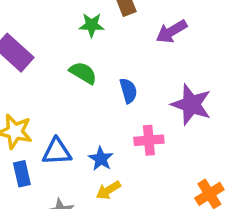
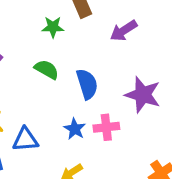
blue semicircle: (128, 91) -> (87, 84), size x1.4
blue star: (101, 159) -> (75, 129), moved

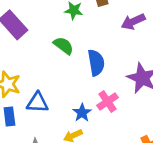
pink cross: (106, 127) -> (107, 101), turned -35
blue star: (75, 129) -> (82, 113), moved

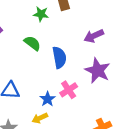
purple arrow: (133, 22) -> (94, 36), moved

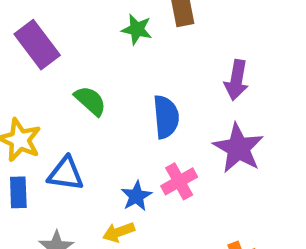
purple arrow: (94, 36) -> (236, 80), turned -60
green semicircle: (32, 43) -> (90, 101), moved

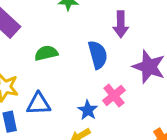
purple arrow: (236, 80) -> (121, 24), moved
green semicircle: (90, 101) -> (46, 53), turned -45

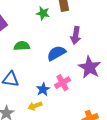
blue semicircle: (98, 55) -> (56, 53), turned -114

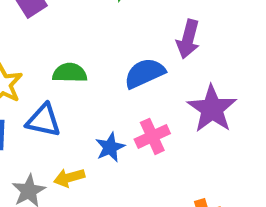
green semicircle: (22, 46) -> (70, 73), moved
yellow arrow: (35, 106) -> (69, 178), moved

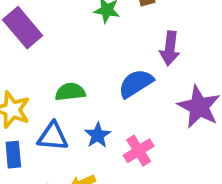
pink cross: (152, 136) -> (139, 151), moved
blue star: (110, 147) -> (98, 135), moved

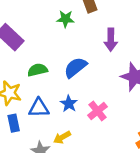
blue semicircle: (136, 83) -> (75, 67), moved
green semicircle: (70, 92) -> (38, 70), moved

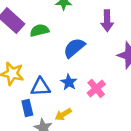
green semicircle: (38, 70) -> (39, 30), moved
blue rectangle: (14, 123) -> (27, 108), moved

